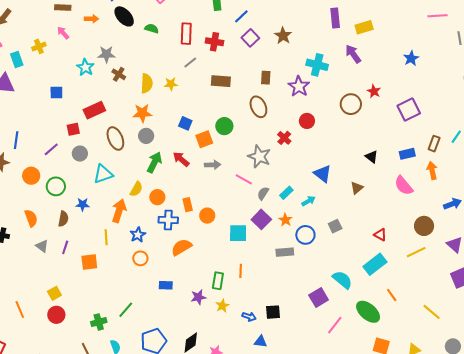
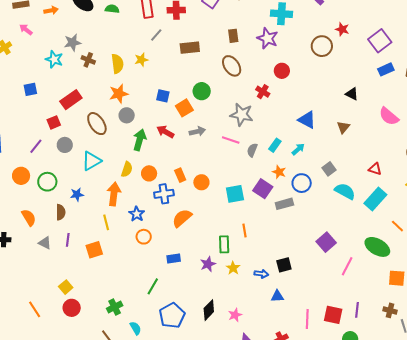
blue rectangle: (407, 154) -> (386, 69), moved
purple square: (261, 219) -> (263, 189), moved
cyan semicircle: (342, 280) -> (345, 191), moved
green line: (126, 310) -> (153, 286), moved

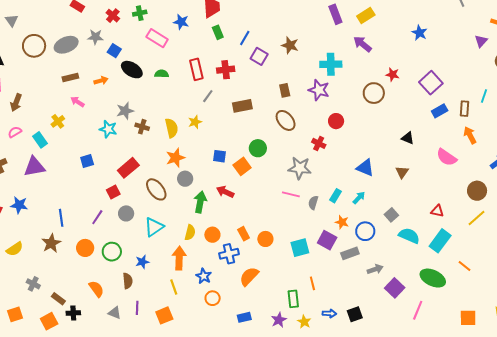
gray arrow: (197, 131) -> (375, 269), moved
green ellipse: (377, 247) -> (433, 278), moved
blue arrow: (261, 274) -> (329, 313), moved

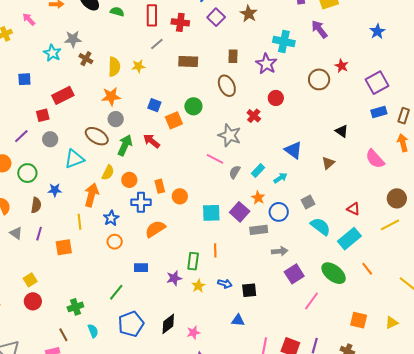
brown ellipse: (156, 189) -> (97, 136), moved, turned -35

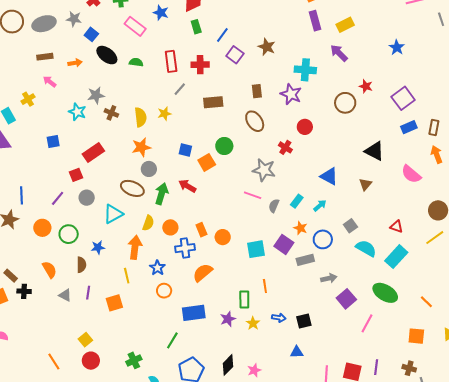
black triangle: (342, 131) -> (374, 151), size x1.5
blue rectangle: (141, 268) -> (194, 313), size x1.6
orange line: (367, 269) -> (426, 302), moved

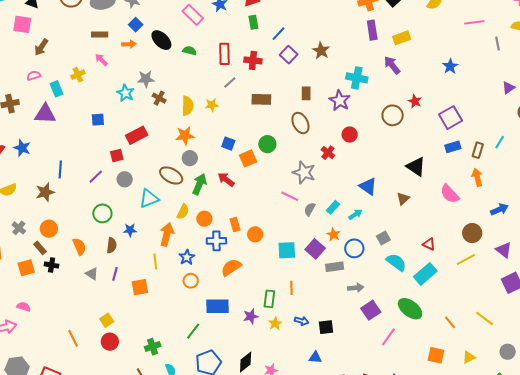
blue square: (91, 34) -> (136, 25), moved
orange circle: (42, 228) -> (49, 229), moved

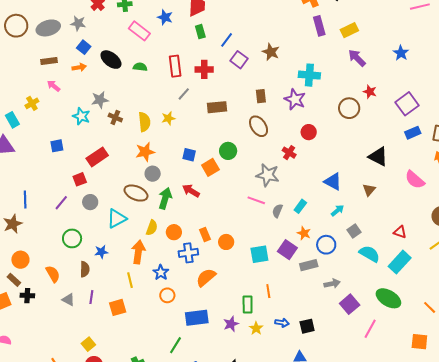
purple arrow: (392, 65) -> (357, 58), moved
cyan arrow: (355, 214) -> (337, 210), moved

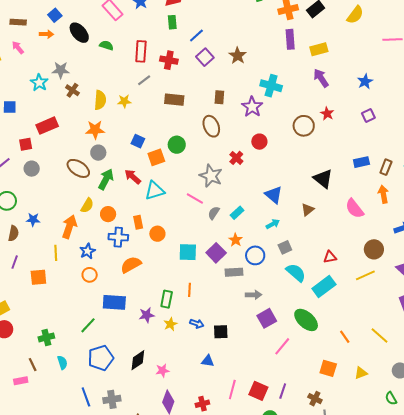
purple square: (407, 104) -> (368, 116), moved, size x0.6
cyan triangle: (117, 218) -> (155, 191), moved
red triangle: (400, 232) -> (330, 257), turned -40

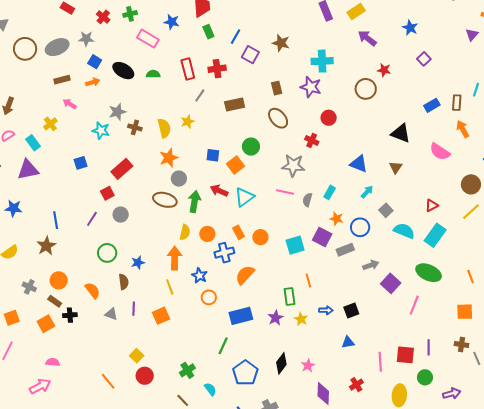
orange line: (345, 337) -> (471, 276), turned 32

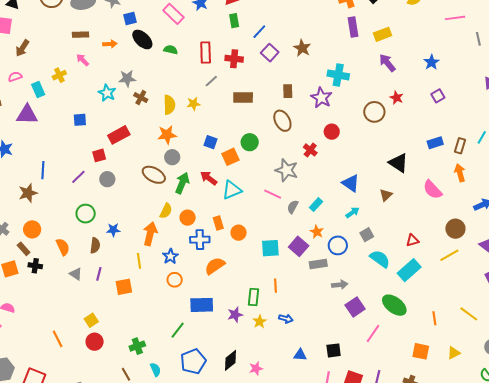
blue square: (95, 62) -> (130, 18), moved, turned 32
black square: (351, 310) -> (334, 350), moved

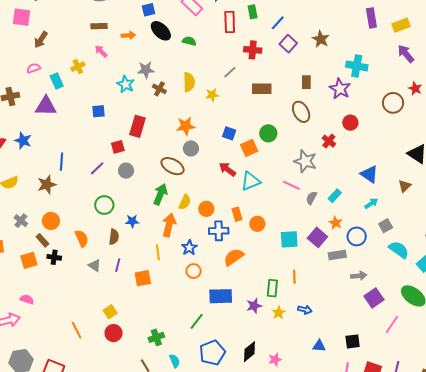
red rectangle: (206, 52) -> (230, 22), moved
yellow semicircle: (169, 105) -> (189, 82), moved
red rectangle: (119, 135) -> (137, 126), turned -45
green arrow: (182, 183) -> (160, 194), moved

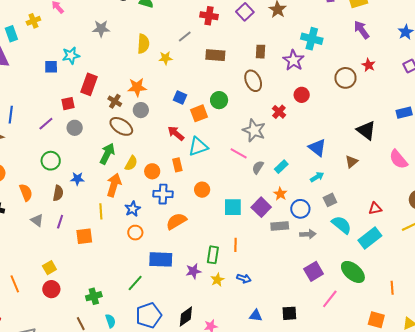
cyan star: (126, 84) -> (71, 56), moved, turned 30
brown cross: (159, 89) -> (115, 101), moved
orange rectangle: (237, 214) -> (177, 165), moved
gray arrow: (359, 276) -> (308, 234), moved

